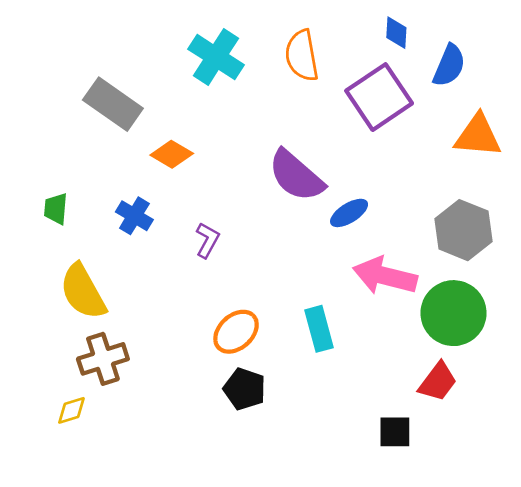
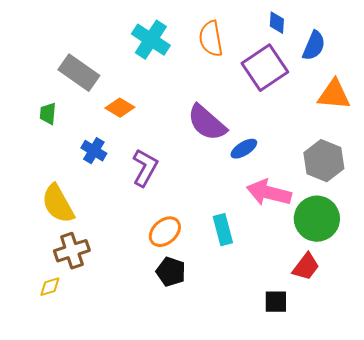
green trapezoid: (56, 209) -> (48, 114), moved
purple L-shape: (207, 240) -> (145, 168), size x1.5

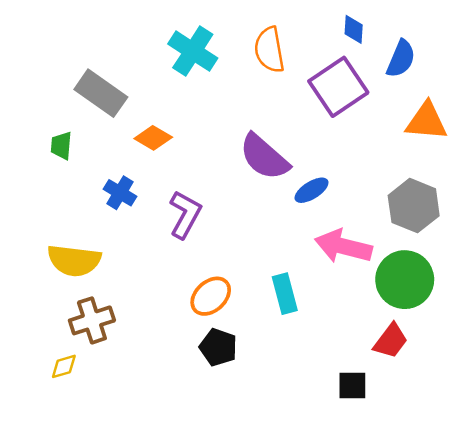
yellow semicircle: (58, 204) -> (74, 260), turned -54

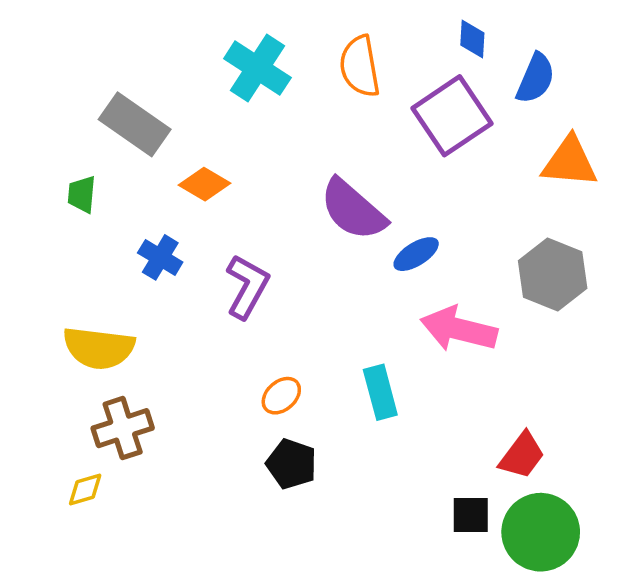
green circle: (405, 280) -> (541, 532), moved
orange ellipse: (211, 296) -> (281, 396), size x0.7

